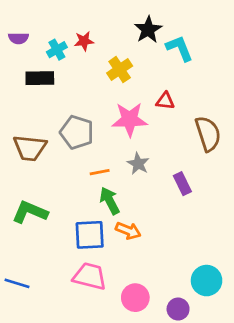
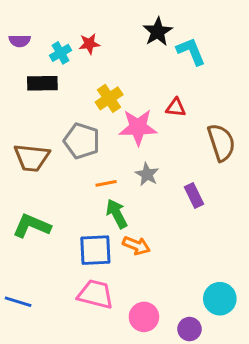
yellow cross: (120, 70) -> (109, 98), moved

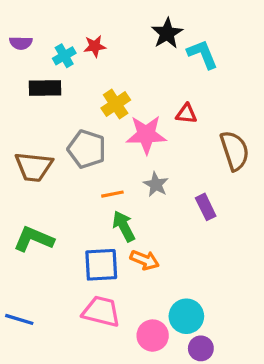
cyan circle: (220, 299) -> (186, 316), moved

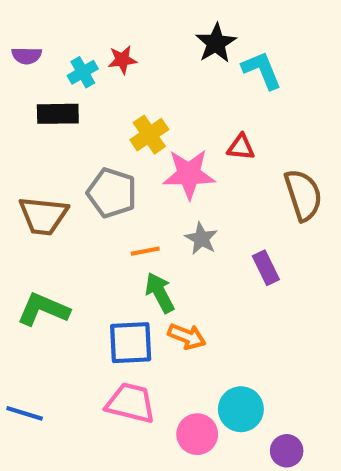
purple circle: (201, 348) -> (287, 451), moved

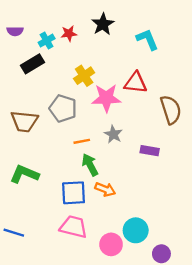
black star: (216, 43) -> (103, 24), moved
black rectangle: (58, 114) -> (33, 64), turned -30
red triangle: (241, 147) -> (136, 83), size x1.5
purple rectangle: (266, 268) -> (150, 151), turned -54

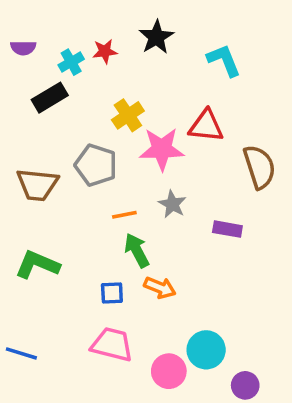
blue square: (74, 193) -> (112, 293), size x0.6

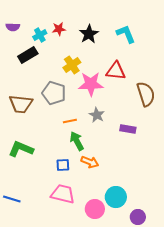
black star: (156, 37) -> (89, 34), moved

